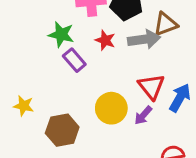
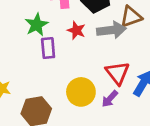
green star: (61, 35) -> (37, 25), turned 30
purple rectangle: (74, 60) -> (48, 48), turned 35

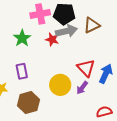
gray arrow: (112, 30) -> (66, 31), moved
purple rectangle: (48, 48) -> (22, 71), moved

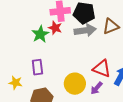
red star: (52, 39) -> (55, 28), moved
red triangle: (86, 68) -> (102, 69), turned -30

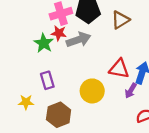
gray arrow: (85, 30) -> (79, 40), moved
purple arrow: (97, 88) -> (131, 91), moved

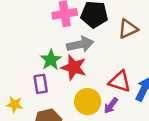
red star: (59, 33) -> (74, 67), moved, size x1.5
green star: (44, 43) -> (51, 60), moved
purple arrow: (131, 91) -> (111, 106), moved

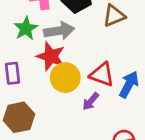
green star: (51, 60) -> (26, 28), moved
yellow circle: (88, 102) -> (65, 78), moved

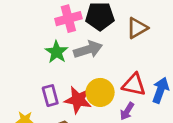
red star: (51, 56) -> (78, 100), moved

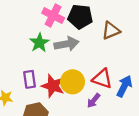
pink cross: (68, 19) -> (53, 15), turned 35

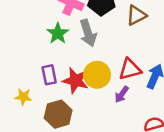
gray arrow: (67, 44) -> (88, 33), turned 85
red triangle: (102, 79) -> (130, 69), turned -30

